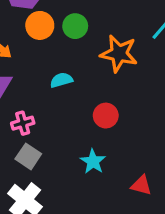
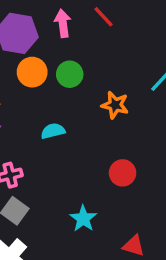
orange star: (119, 54) -> (115, 105), size x0.7
red circle: (106, 116) -> (123, 173), moved

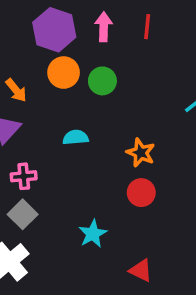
red line: (103, 17) -> (147, 27), turned 40
orange star: (115, 105) -> (141, 153), moved

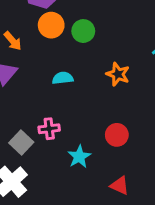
orange star: (141, 153) -> (118, 74), moved
pink cross: (24, 176) -> (49, 129), moved
red circle: (141, 193) -> (117, 135), moved

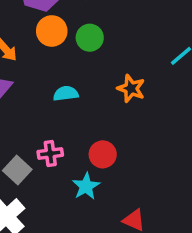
red circle: (117, 135) -> (103, 154), moved

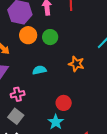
pink cross: (50, 153) -> (18, 94), moved

